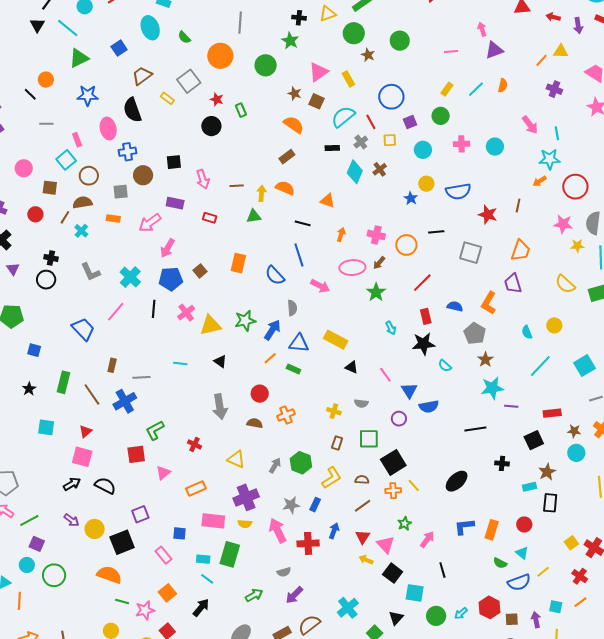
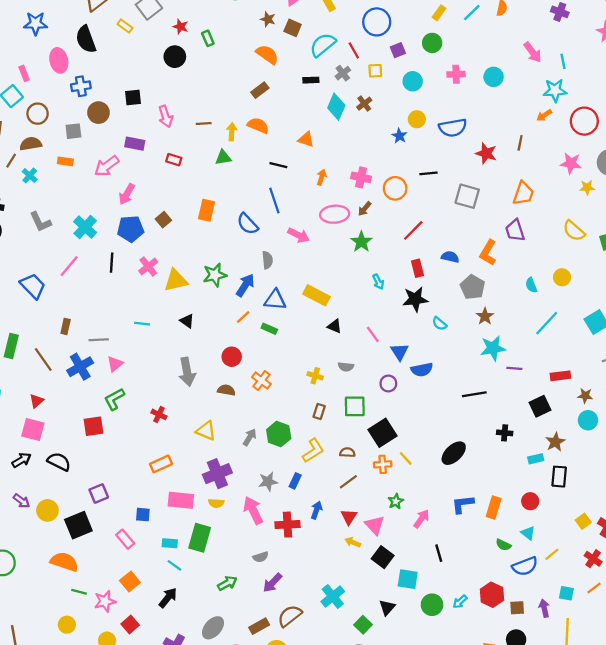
orange cross: (286, 415) -> (261, 381), turned -30
pink triangle: (163, 473) -> (115, 364), moved

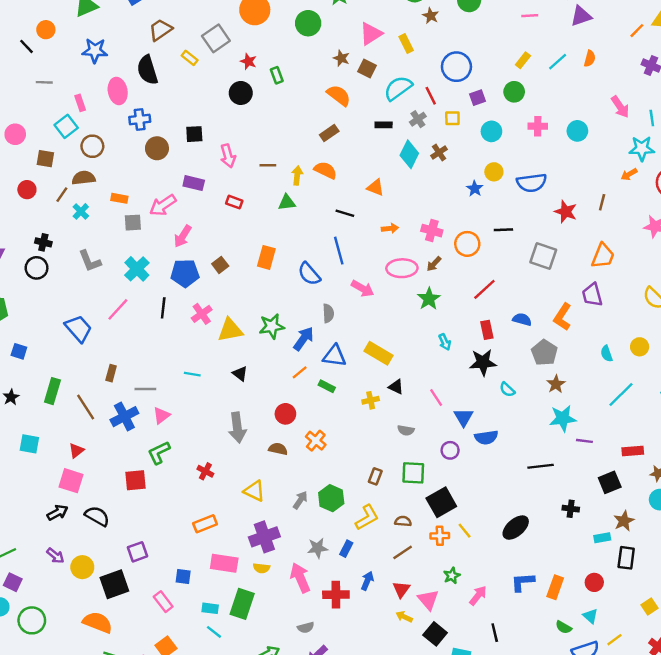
gray square: (73, 131) -> (133, 223), moved
orange arrow: (322, 177) -> (390, 228), turned 64
yellow cross: (315, 376) -> (371, 400), moved, turned -32

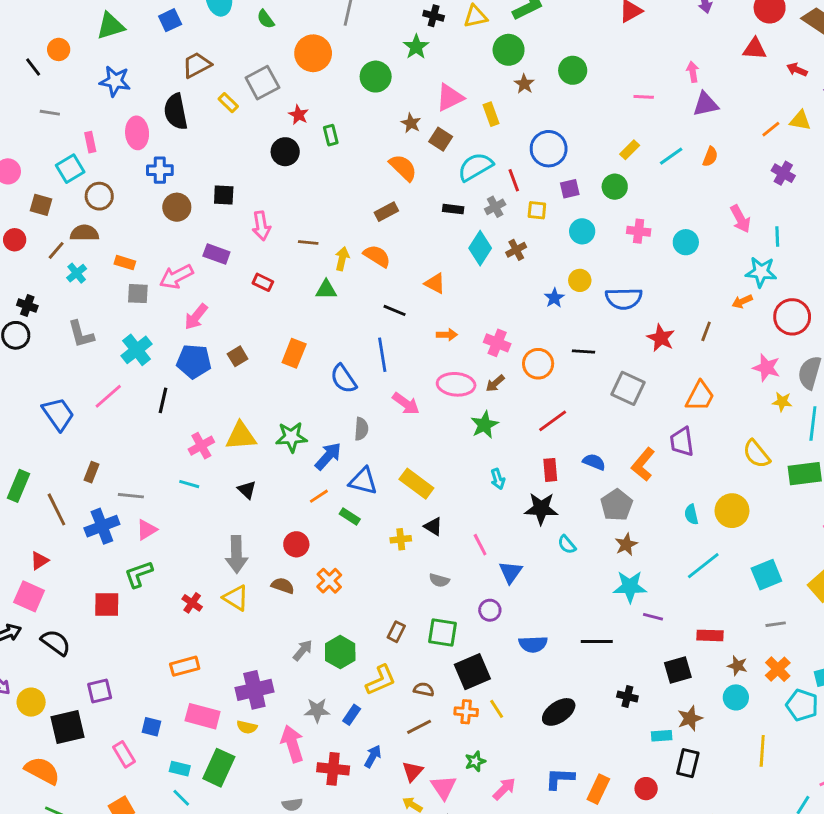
pink cross: (202, 314) -> (201, 446), moved
yellow circle: (640, 347) -> (732, 511), size x1.5
blue semicircle: (486, 437) -> (533, 644), moved
yellow triangle: (254, 491) -> (236, 598), moved

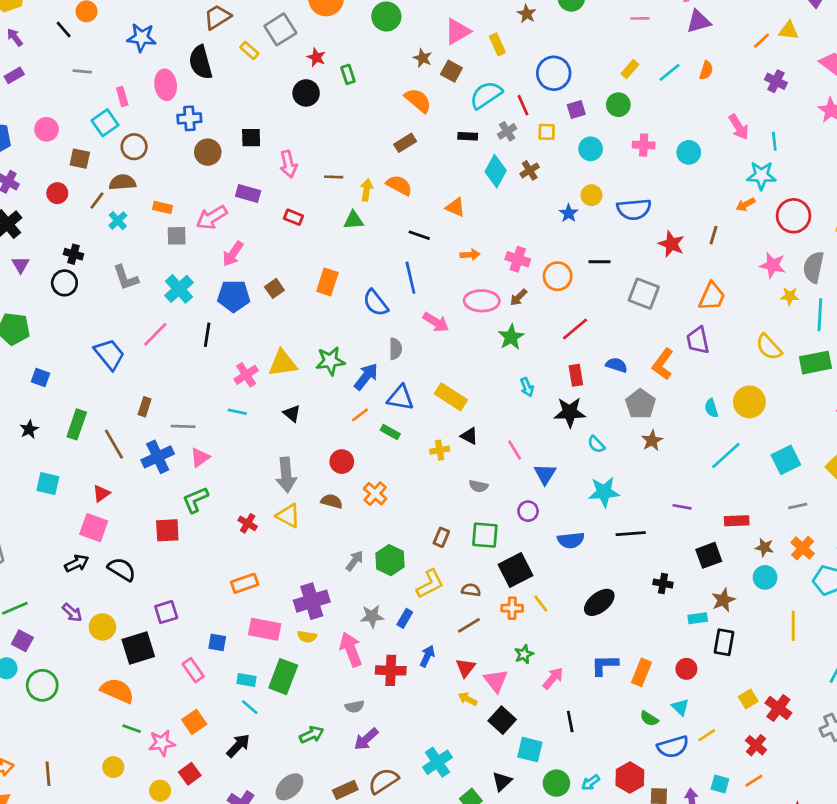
cyan star: (630, 587) -> (604, 492), moved

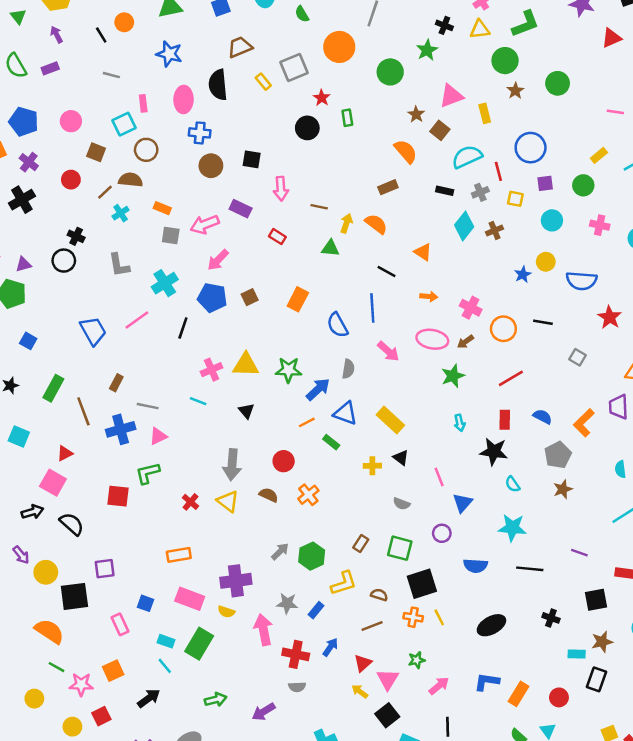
purple triangle: (21, 265) -> (23, 264), moved, turned 35
gray square: (644, 294) -> (577, 357), size x0.6
gray semicircle: (355, 707) -> (297, 687), moved

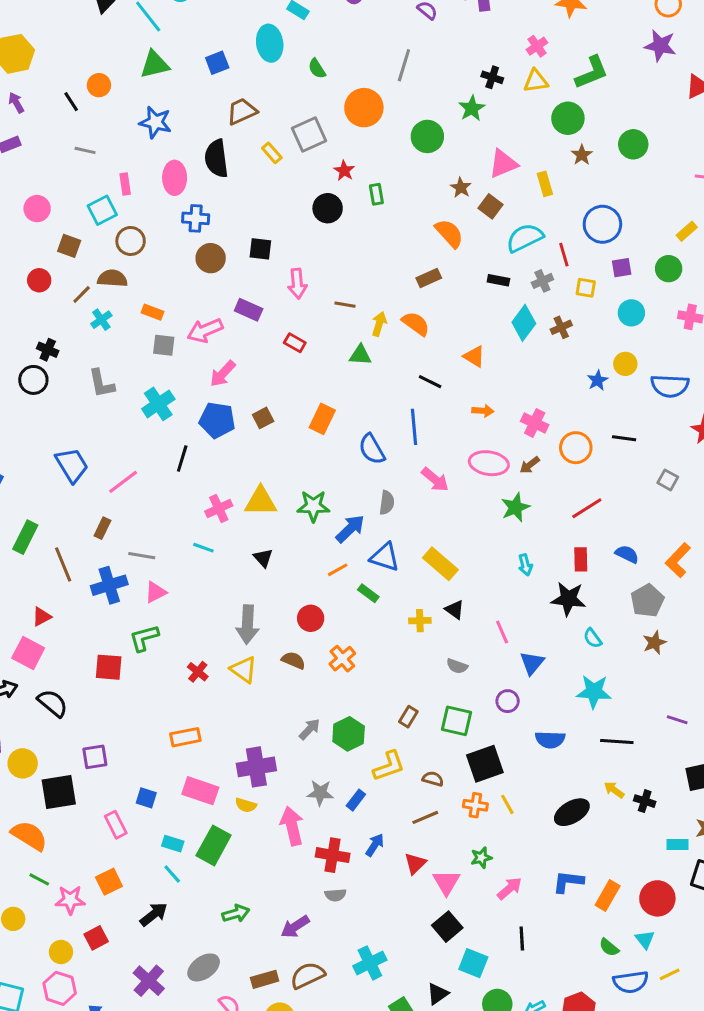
pink line: (137, 320) -> (123, 482), moved
yellow arrow: (360, 691) -> (614, 790), moved
red circle: (559, 697) -> (657, 898), size x1.5

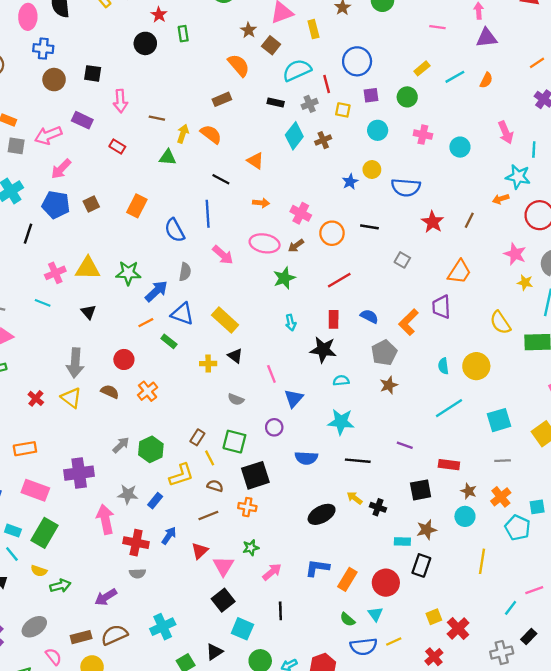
cyan semicircle: (593, 638) -> (341, 381), turned 119
yellow line: (507, 804) -> (210, 458), moved
yellow semicircle: (246, 805) -> (39, 571), moved

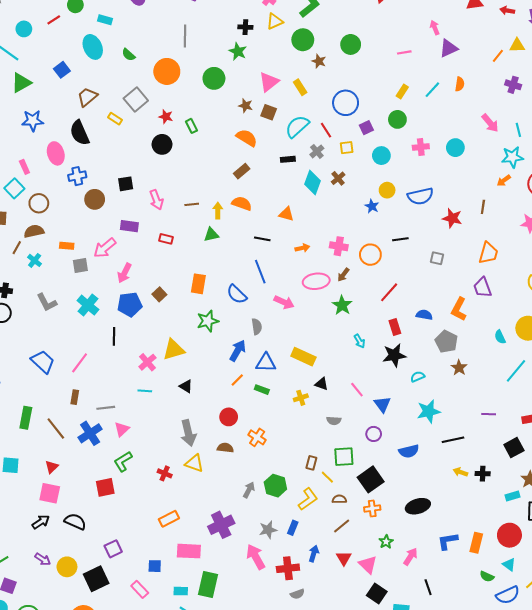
green star: (128, 273) -> (208, 321), moved
black ellipse: (322, 514) -> (418, 506), moved, turned 30

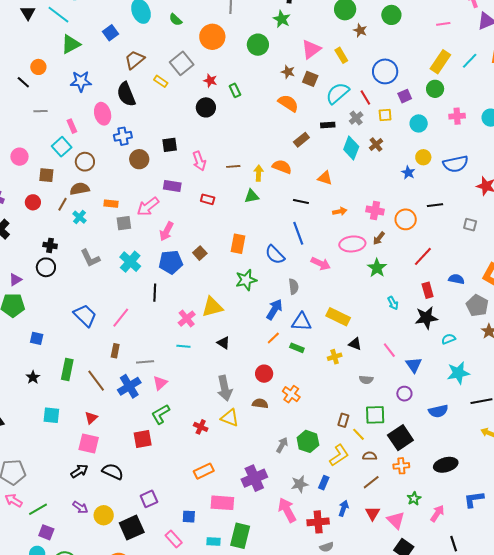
yellow rectangle: (402, 91) -> (440, 62), size x1.6
brown rectangle: (242, 171) -> (301, 140), moved

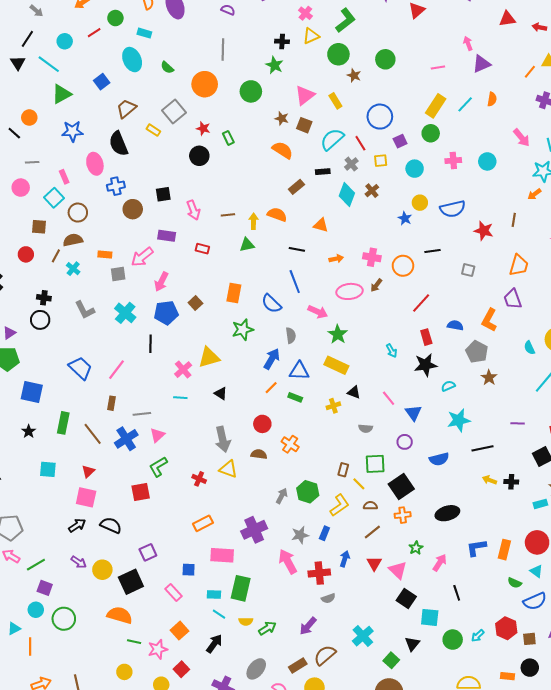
pink circle: (19, 157) -> (21, 188), moved
green star: (377, 268) -> (338, 334), moved
blue square: (37, 338) -> (32, 392), size x1.6

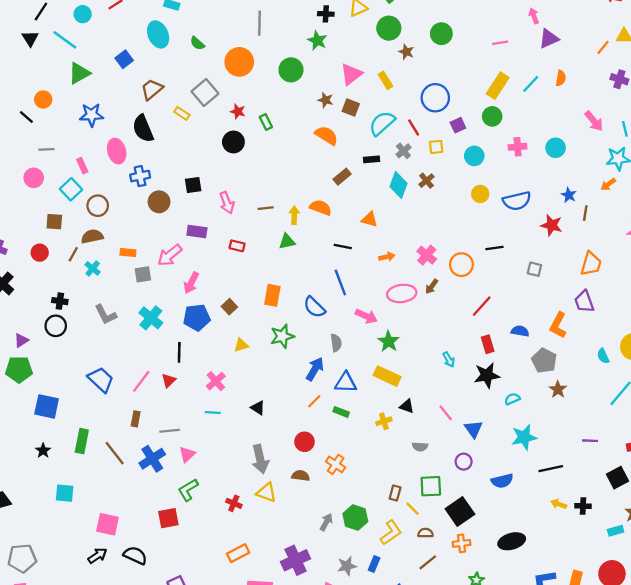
blue star: (405, 218) -> (569, 195), moved
pink cross: (372, 257) -> (427, 255), turned 30
yellow triangle: (209, 357) -> (241, 345), moved, size x0.6
red triangle: (88, 471) -> (169, 380), moved

